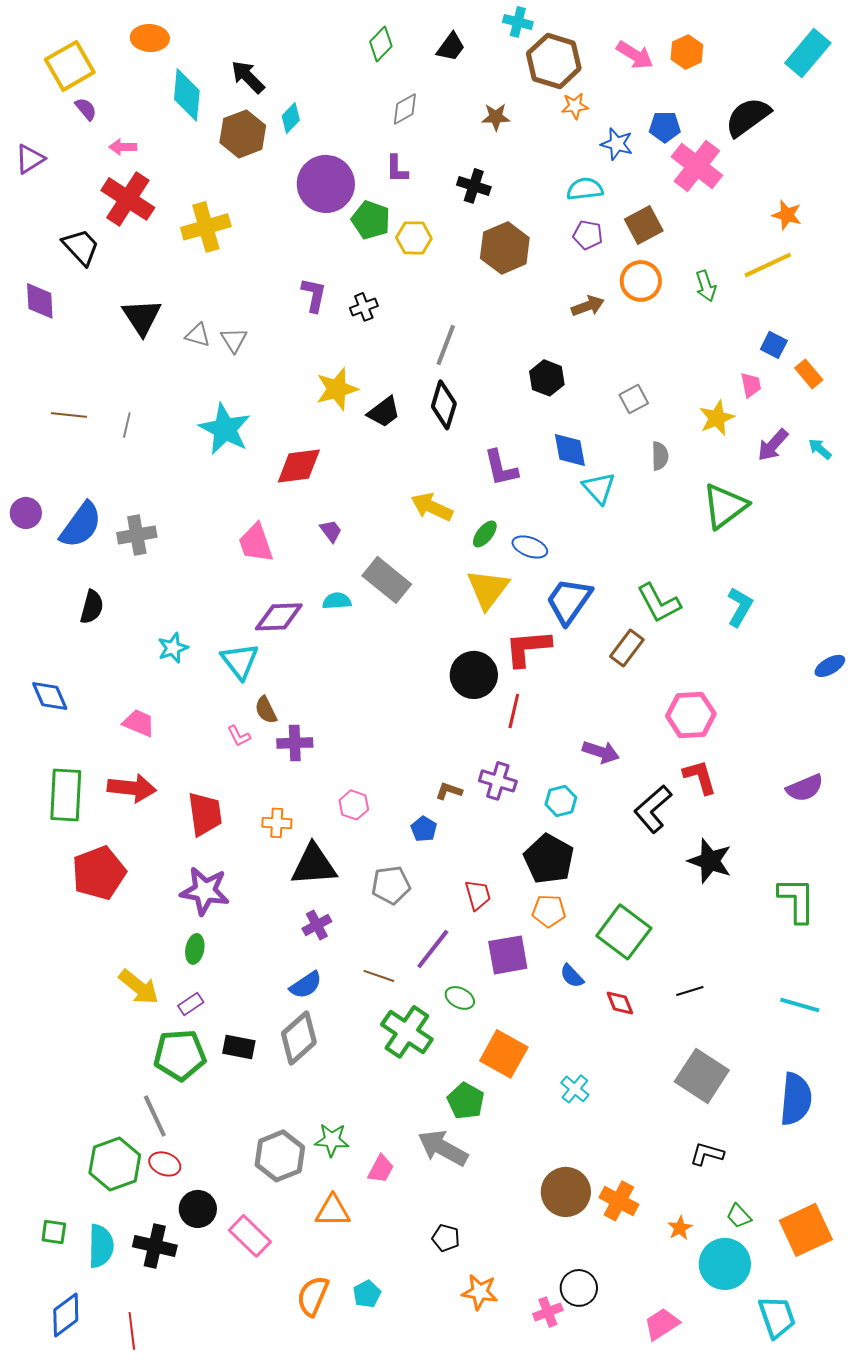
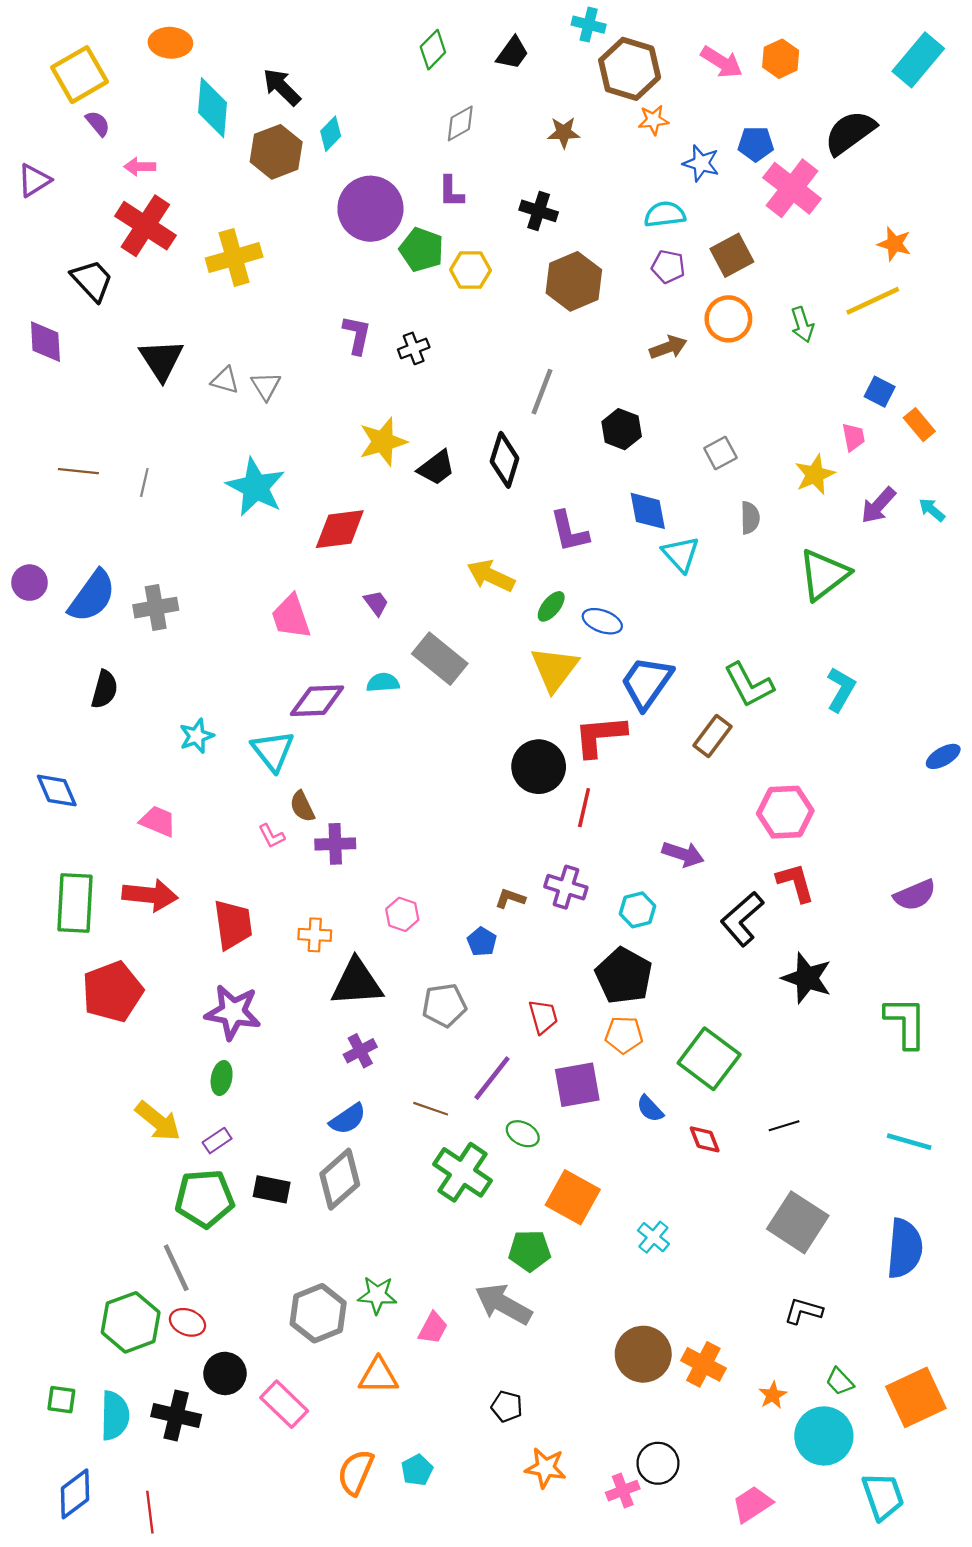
gray line: (446, 345) -> (542, 392), moved
green pentagon: (466, 1101) -> (530, 1251), turned -30

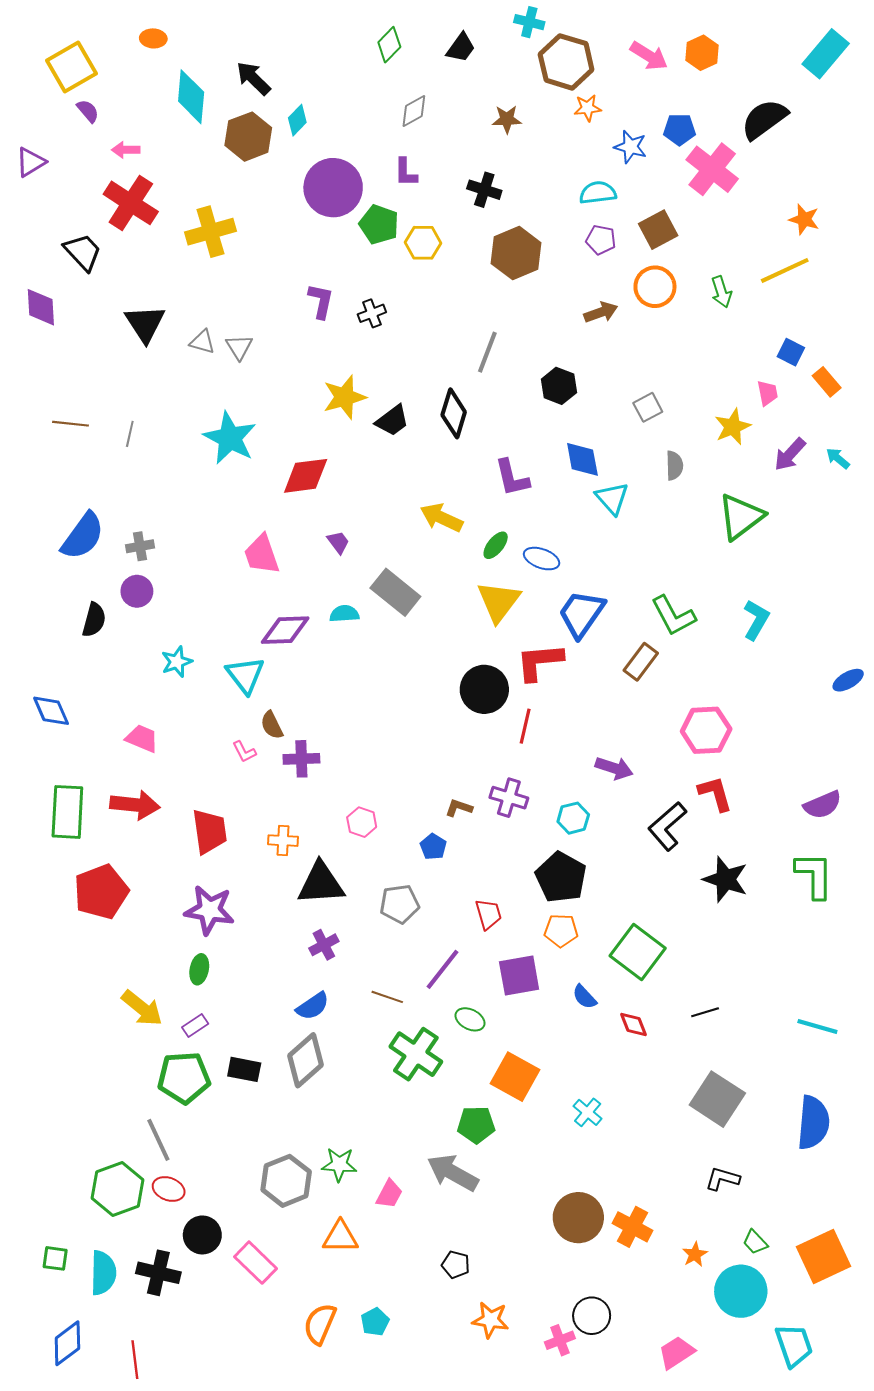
orange ellipse: (170, 43) -> (153, 38), size x0.7
purple circle: (30, 583) -> (137, 591), moved
gray cross: (156, 608) -> (140, 546), size x0.7
green L-shape: (906, 1022) -> (814, 875), moved

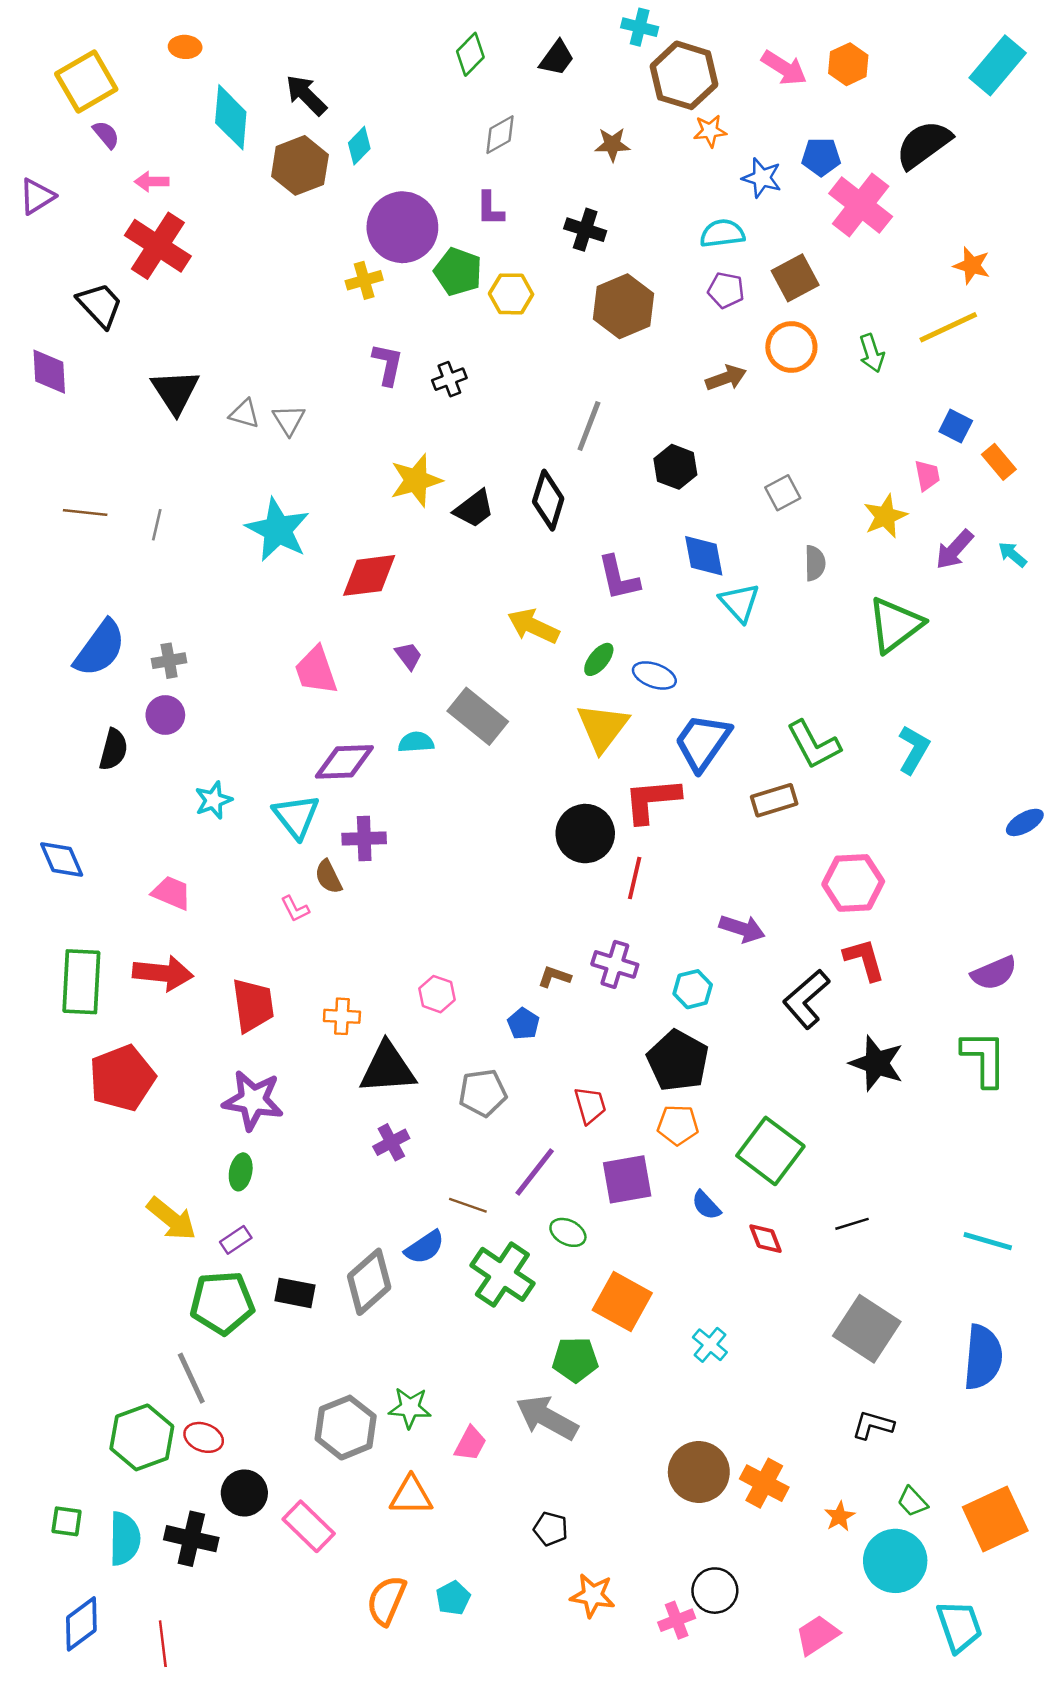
yellow cross: (210, 232) -> (364, 280), moved, size x0.6
brown rectangle: (641, 662) -> (774, 800), turned 36
purple cross: (301, 759) -> (364, 838), moved
blue semicircle: (313, 1006) -> (425, 1247), moved

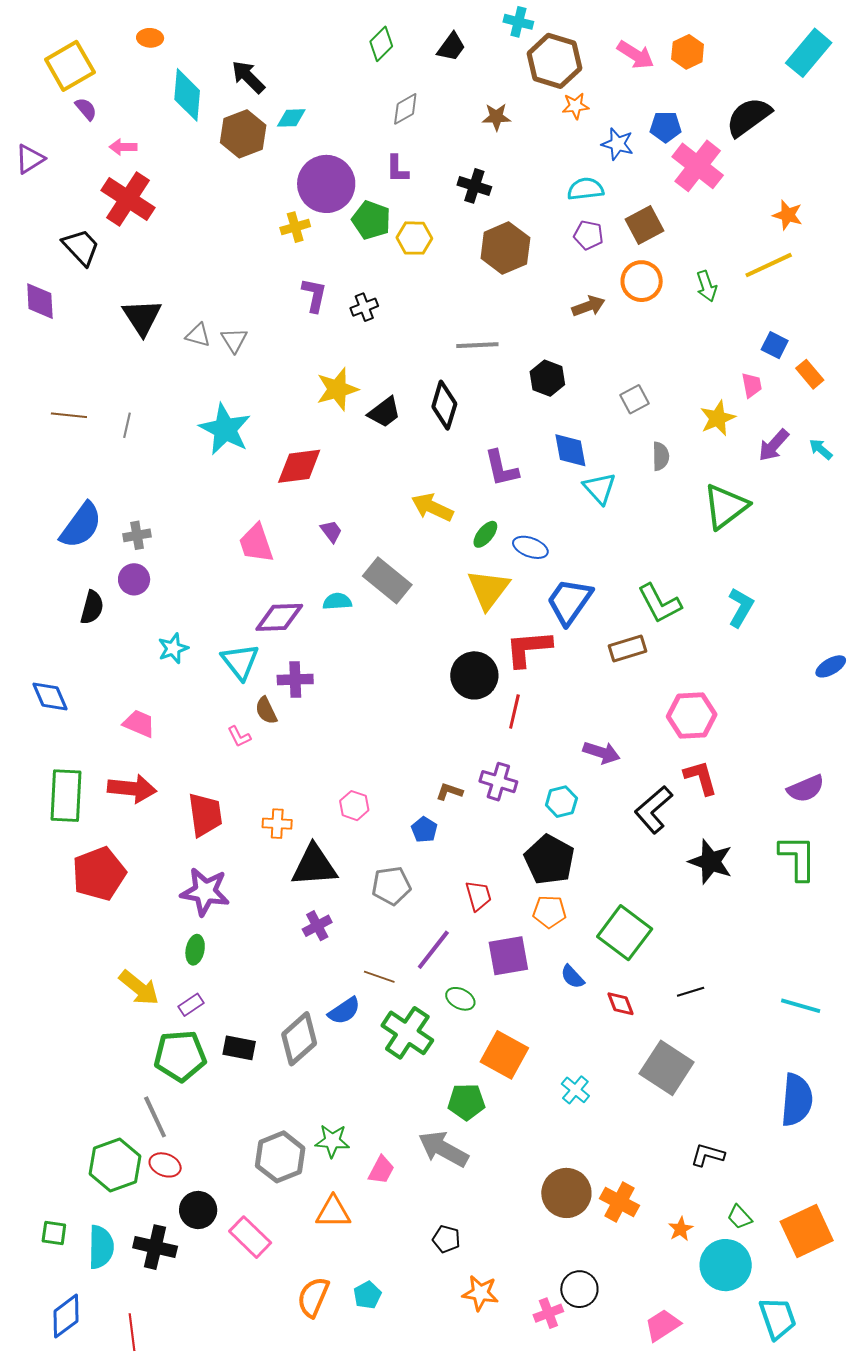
cyan diamond: (359, 146) -> (291, 118), turned 44
gray line: (589, 426) -> (477, 345), turned 66
gray square: (867, 1329) -> (667, 1068), moved

